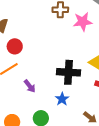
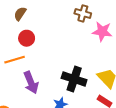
purple arrow: (30, 86) -> (31, 83), size x1.5

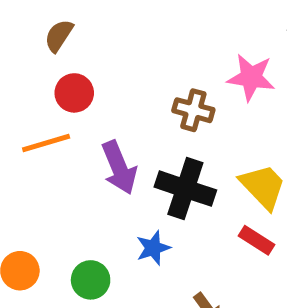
brown cross: (83, 13) -> (193, 110), moved
purple arrow: (31, 83) -> (119, 168), moved

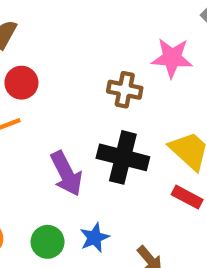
purple arrow: (119, 168) -> (66, 174), moved
blue star: (153, 248) -> (95, 238), moved

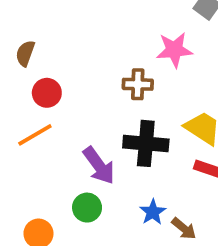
blue star: (95, 238) -> (153, 212), moved
green circle: (48, 242) -> (87, 208), moved

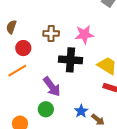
pink star: (174, 50) -> (84, 35), moved
brown cross: (138, 84) -> (51, 33), moved
black cross: (146, 143) -> (71, 60), moved

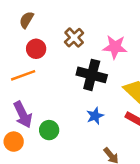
brown cross: (51, 33) -> (74, 38), turned 35
purple arrow: (52, 87) -> (23, 115), moved
blue star: (81, 111) -> (95, 116), moved

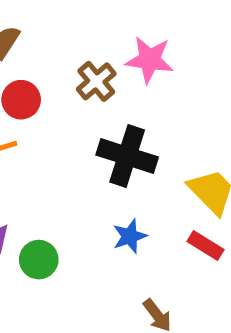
pink star: (115, 47) -> (149, 60), moved

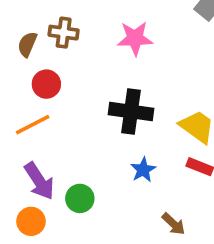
brown cross: (96, 81) -> (64, 33), moved, turned -32

